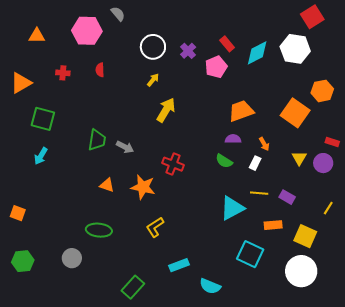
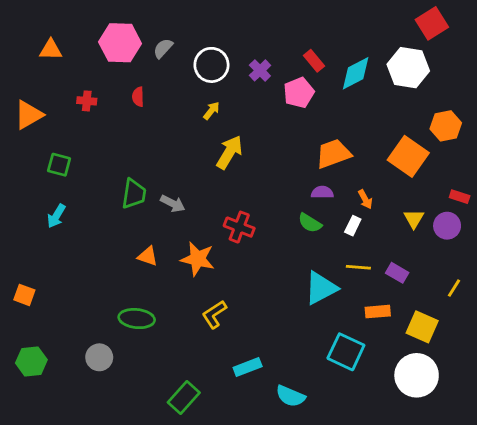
gray semicircle: (118, 14) -> (163, 48), moved, turned -98
green square: (43, 119) -> (59, 165), size x0.7

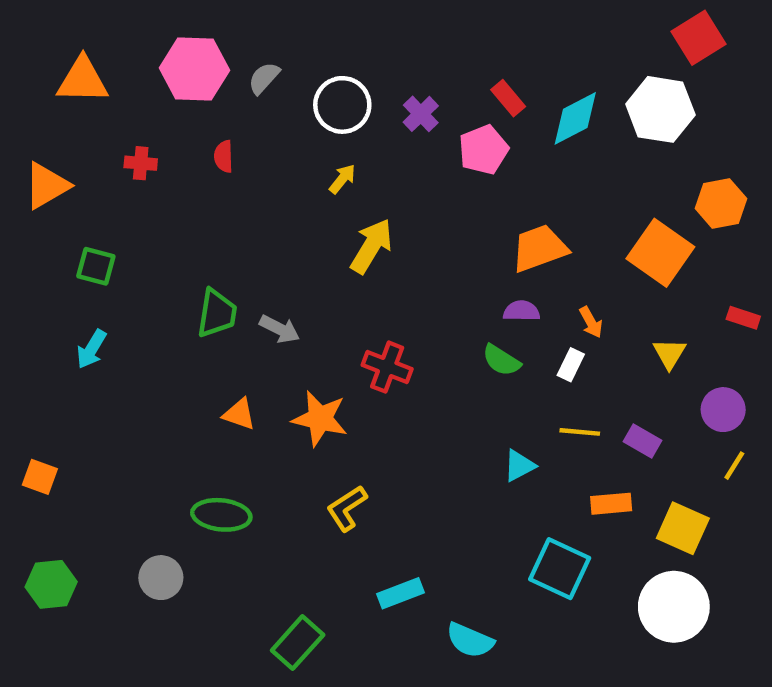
orange triangle: (51, 50) -> (82, 80), size x1.4
purple circle: (447, 226) -> (723, 410), moved
cyan triangle: (321, 288) -> (519, 466), size x0.6

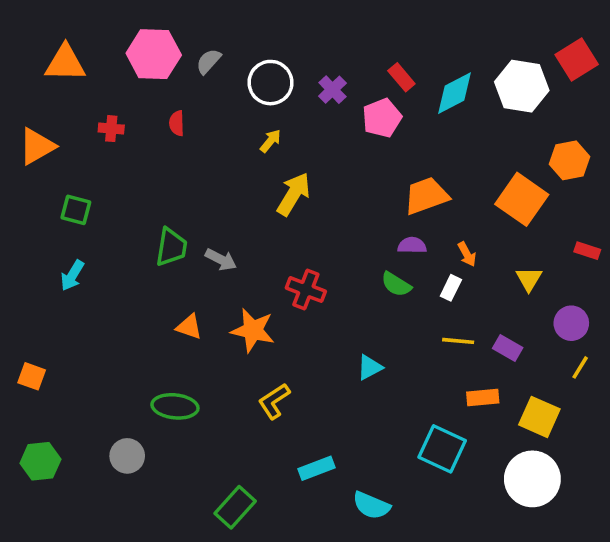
red square: (698, 38) -> (577, 60), moved
cyan triangle: (519, 466) -> (370, 367), moved

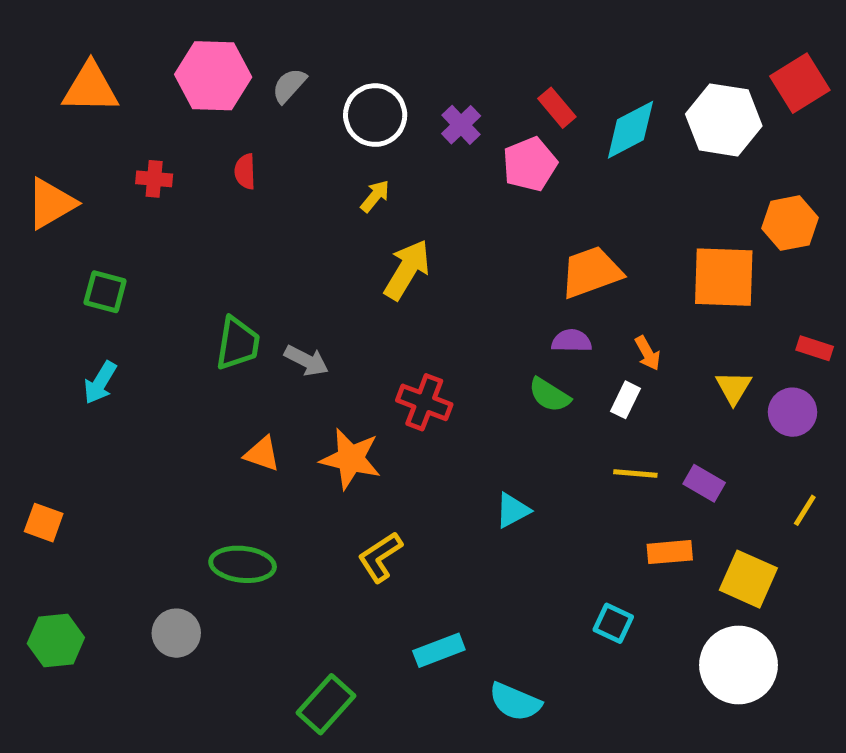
orange square: (522, 199) -> (724, 277), turned -33
purple circle: (571, 323) -> (793, 412), moved
cyan square: (442, 449) -> (613, 623), size x0.6

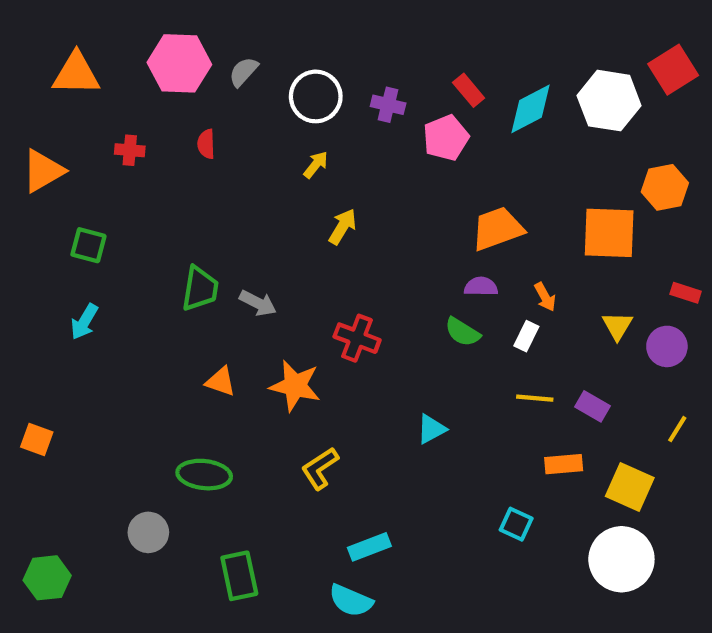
purple cross: (461, 125) -> (388, 105), turned -32
yellow arrow: (407, 270) -> (343, 227), size x0.7
green hexagon: (56, 640) -> (47, 578), moved
cyan semicircle: (515, 702) -> (351, 601), moved
green rectangle: (326, 704) -> (239, 576), moved, turned -54

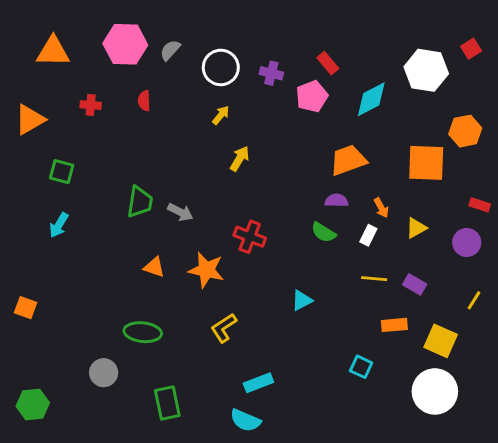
red square: (673, 70) -> (471, 49), size x0.6
cyan diamond: (531, 109) -> (371, 99), moved
yellow triangle: (617, 326) -> (416, 228), moved, turned 30

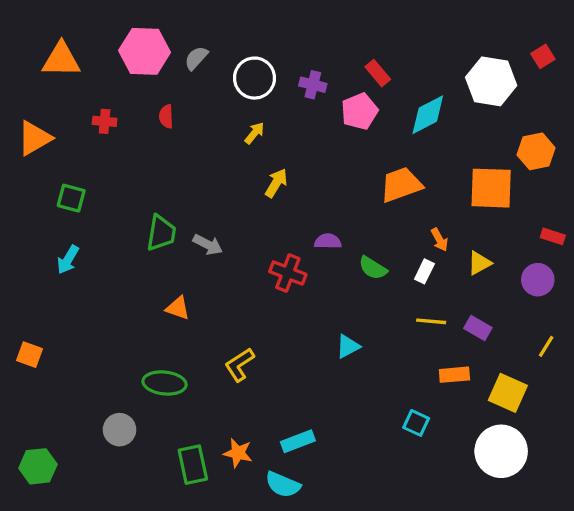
purple semicircle: (337, 201) -> (328, 241), moved
orange star: (206, 270) -> (238, 453), moved, size x0.7
yellow L-shape: (224, 328) -> (240, 365), moved

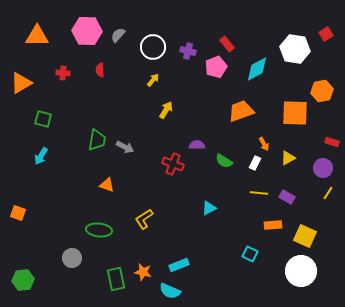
yellow line: (546, 346) -> (328, 193), moved

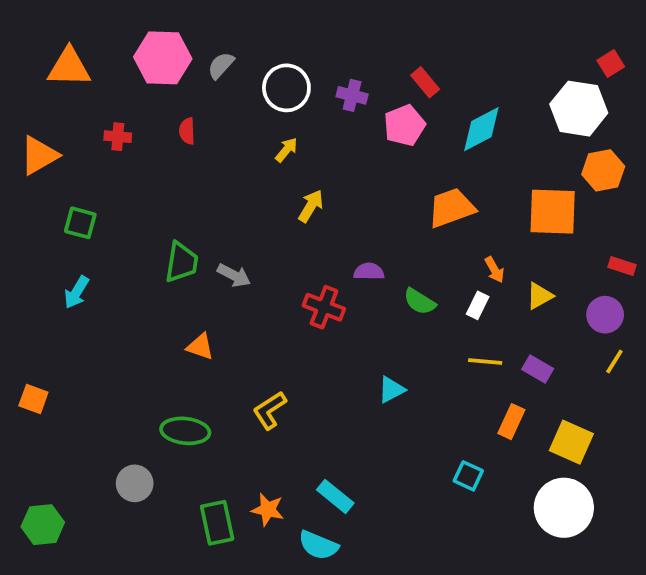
white hexagon: (295, 49) -> (579, 109), moved
orange rectangle: (273, 225) -> (511, 422), turned -60
cyan rectangle: (179, 265) -> (335, 496), turned 60

